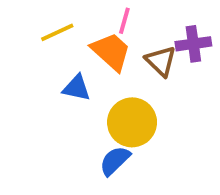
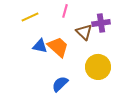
orange trapezoid: (111, 51) -> (58, 47), moved
yellow circle: (132, 122) -> (98, 67), moved

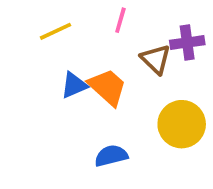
blue triangle: (40, 46) -> (74, 85), turned -35
blue semicircle: (60, 84) -> (111, 156), turned 30

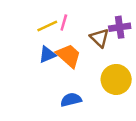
pink line: (120, 20) -> (64, 22), moved
yellow line: (55, 31) -> (47, 26), moved

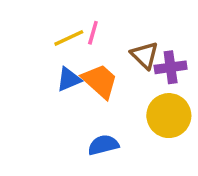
purple cross: (120, 27) -> (171, 67), moved

